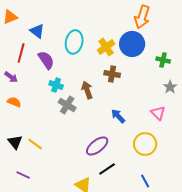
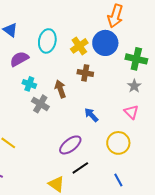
purple semicircle: (46, 60) -> (19, 59), turned -84
green cross: (163, 60) -> (136, 59), size x1.5
gray star: (170, 87) -> (134, 86), moved

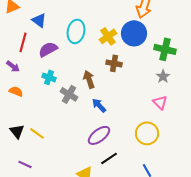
cyan cross: (29, 84) -> (49, 77), moved
blue arrow: (91, 115) -> (99, 105), moved

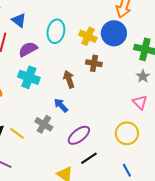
yellow cross: (108, 36) -> (88, 36), turned -30
cyan cross: (49, 77) -> (29, 77), size x1.5
gray cross: (69, 94) -> (44, 124), moved
blue arrow: (99, 105) -> (61, 105), moved

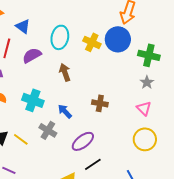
brown cross: (94, 63) -> (100, 103), moved
cyan cross: (29, 77) -> (33, 100), moved
brown arrow: (69, 79) -> (65, 72), moved
yellow circle: (127, 133) -> (145, 139), moved

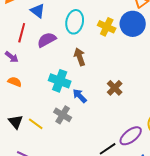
cyan cross: (33, 100) -> (60, 81), moved
brown cross: (100, 103) -> (115, 88), turned 35
purple ellipse: (83, 141) -> (131, 136), moved

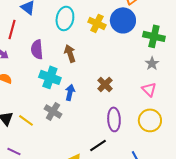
purple semicircle: (47, 40) -> (37, 49), moved, turned -66
blue arrow: (80, 96) -> (70, 92), turned 56
purple ellipse: (131, 136) -> (114, 119), moved, turned -55

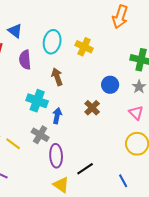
blue circle: (123, 20) -> (110, 85), moved, size x0.7
purple semicircle: (37, 49) -> (25, 60), moved
purple ellipse: (114, 119) -> (56, 156), moved

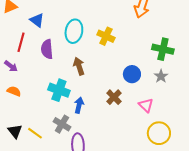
pink triangle: (136, 113) -> (146, 105), moved

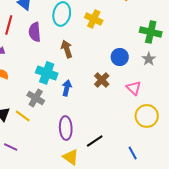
gray cross: (62, 124) -> (36, 98), moved

